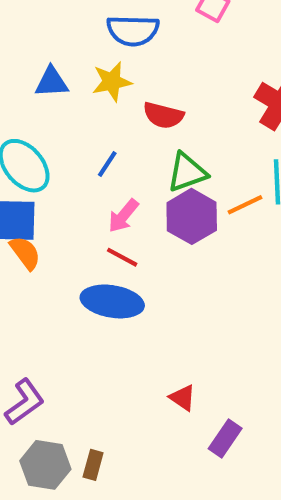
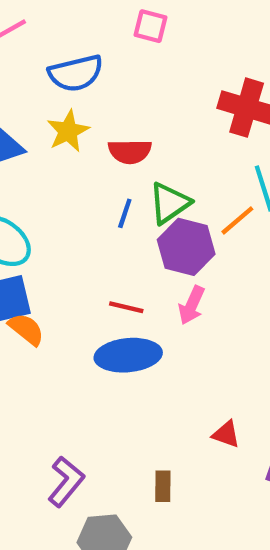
blue line: (107, 164) -> (125, 213), moved
pink arrow: (123, 216) -> (192, 305), moved
brown rectangle: (93, 465) -> (163, 486), moved

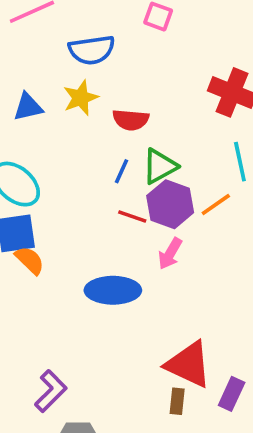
orange line: (237, 220) -> (216, 204), moved
red line: (126, 307) -> (132, 217), moved
red triangle: (226, 434) -> (189, 364), size x2.0
brown rectangle: (163, 486) -> (177, 401), moved

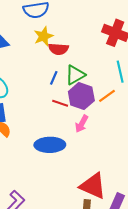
yellow star: (81, 98) -> (43, 36), moved

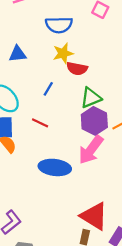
blue line: (54, 78) -> (48, 89), moved
red line: (60, 103) -> (40, 123), moved
pink arrow: (82, 124) -> (91, 150), size x1.6

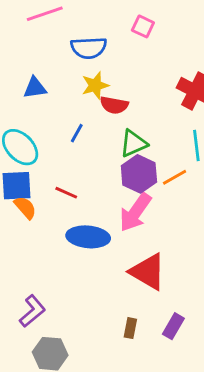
red line: (40, 123) -> (66, 193), moved
red triangle: (94, 216) -> (148, 272), moved

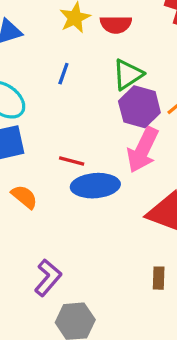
red semicircle: (114, 105) -> (116, 24), moved
red line: (66, 193) -> (72, 161), moved
orange semicircle: (25, 208) -> (24, 197), moved

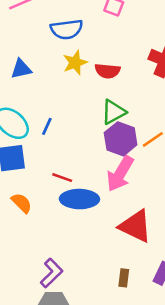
blue line: (63, 74) -> (47, 126), moved
purple L-shape: (48, 278) -> (52, 273), moved

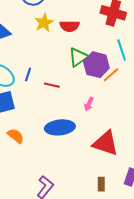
purple hexagon: (121, 139) -> (96, 65), moved
pink arrow: (120, 174) -> (89, 104), size x0.5
red line: (62, 178) -> (52, 85), moved

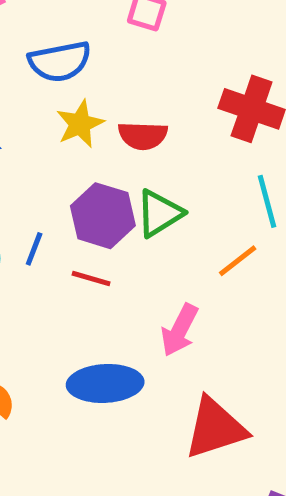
purple hexagon: (96, 65) -> (103, 216), moved
pink arrow: (89, 104) -> (180, 330), size x1.5
red triangle: (106, 143) -> (215, 428), turned -40

